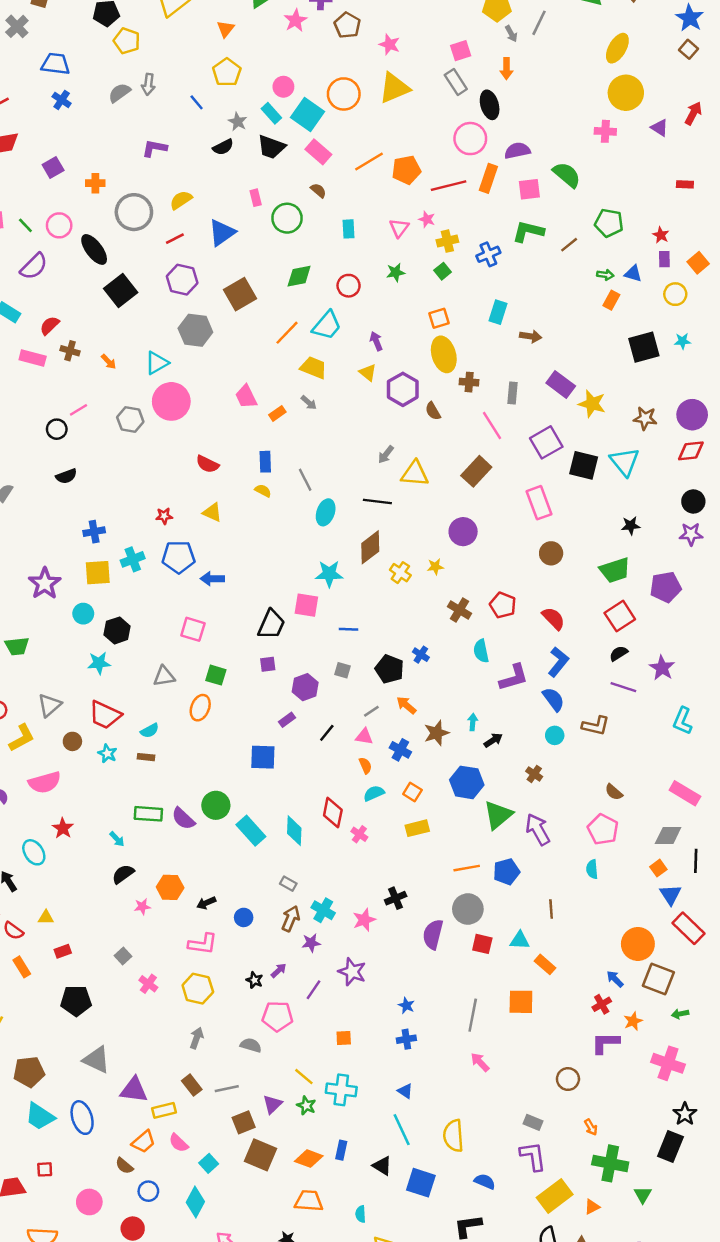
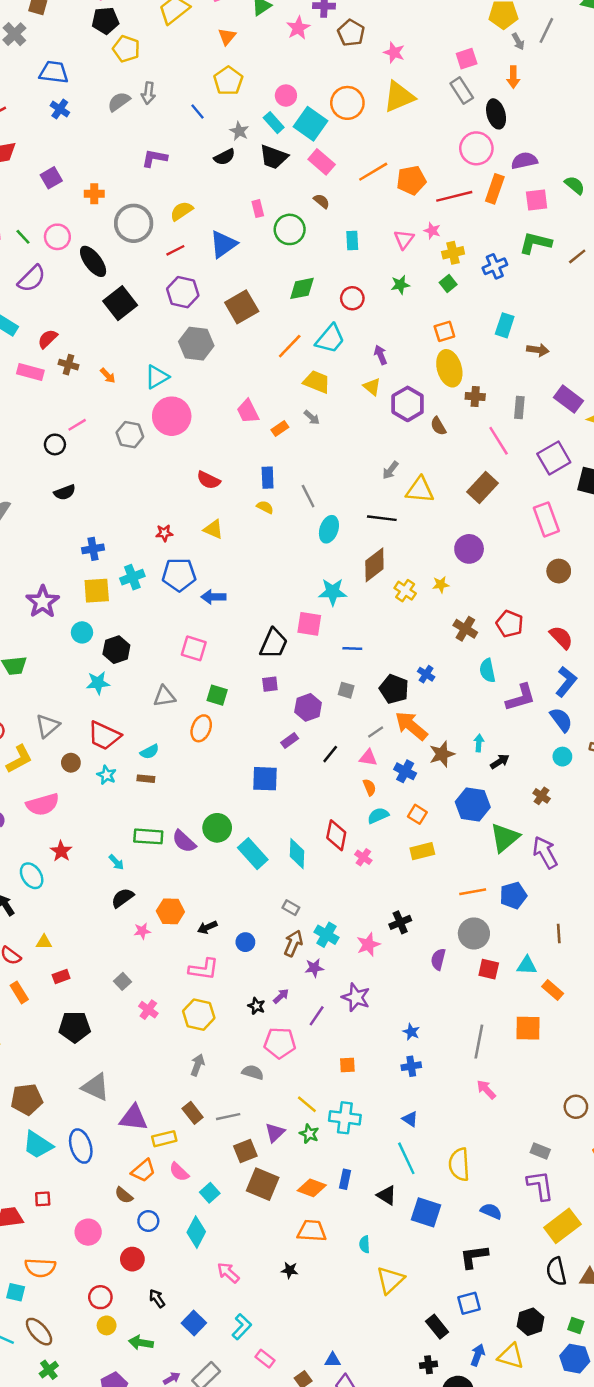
green semicircle: (567, 175) -> (575, 185), size x0.7
orange arrow: (406, 705) -> (411, 726), size x1.6
purple semicircle: (433, 934) -> (438, 959), size x0.7

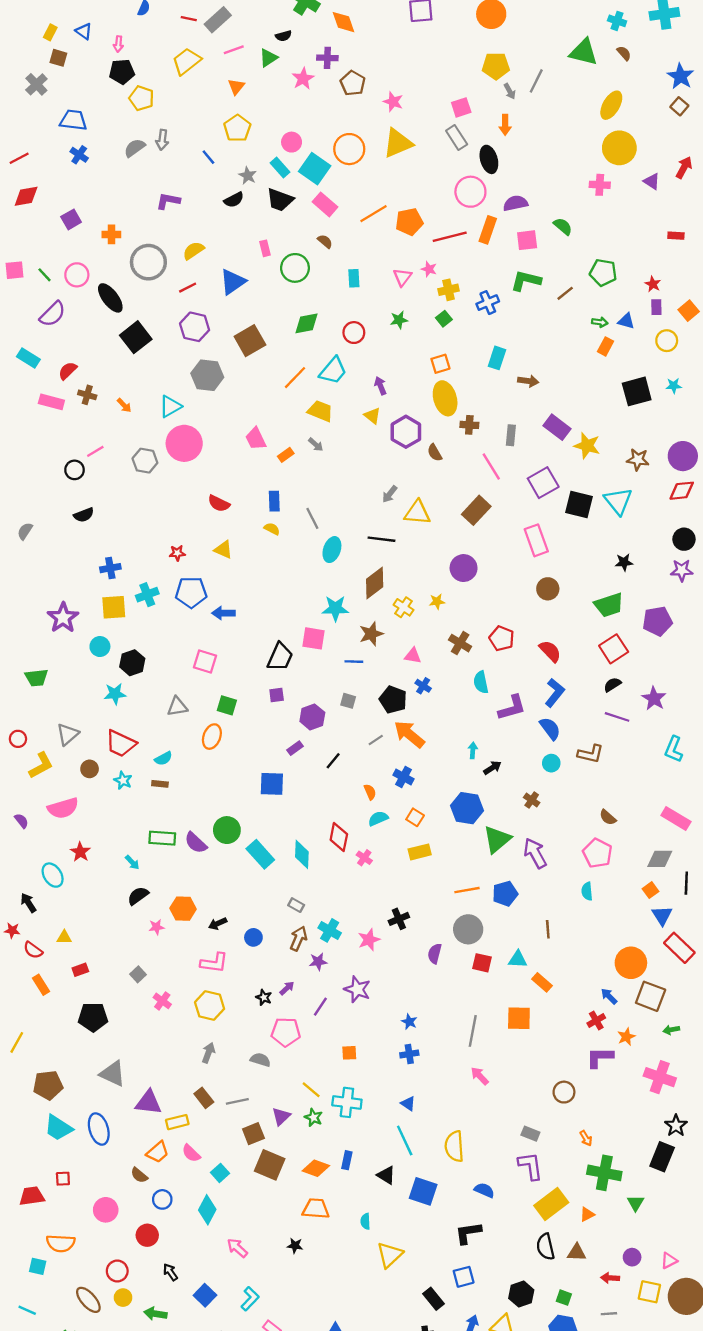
brown star: (442, 754) -> (371, 634), moved
pink triangle: (368, 758) -> (413, 656), moved
brown ellipse: (39, 1332) -> (88, 1300), moved

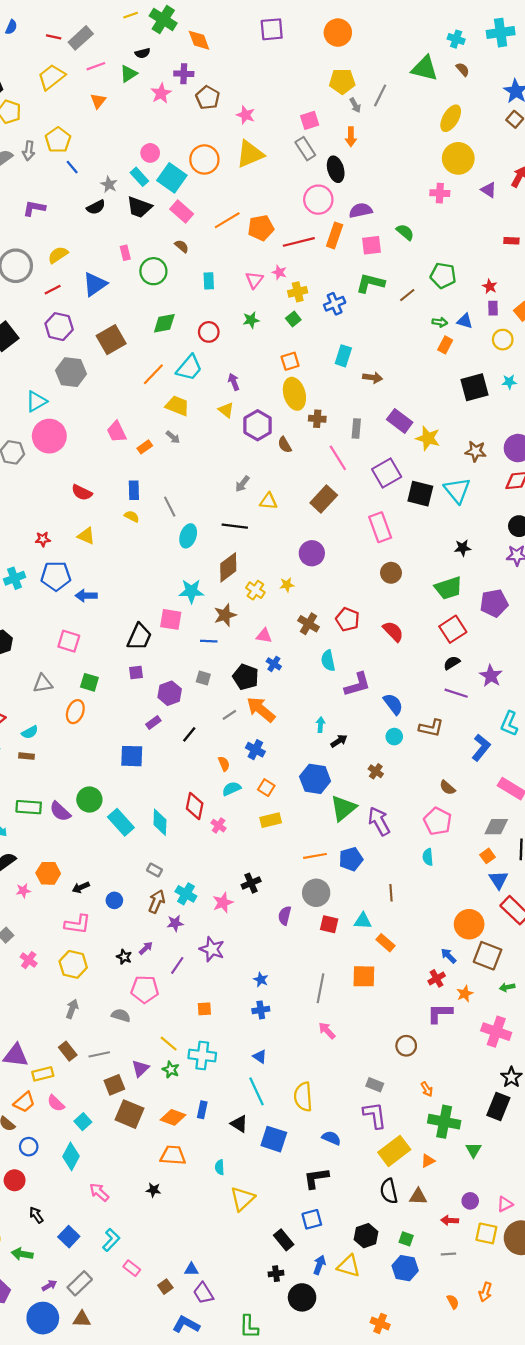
yellow pentagon: (237, 128) -> (58, 140), moved
yellow triangle: (417, 513) -> (268, 501), size x0.7
blue L-shape: (555, 693) -> (481, 747), moved

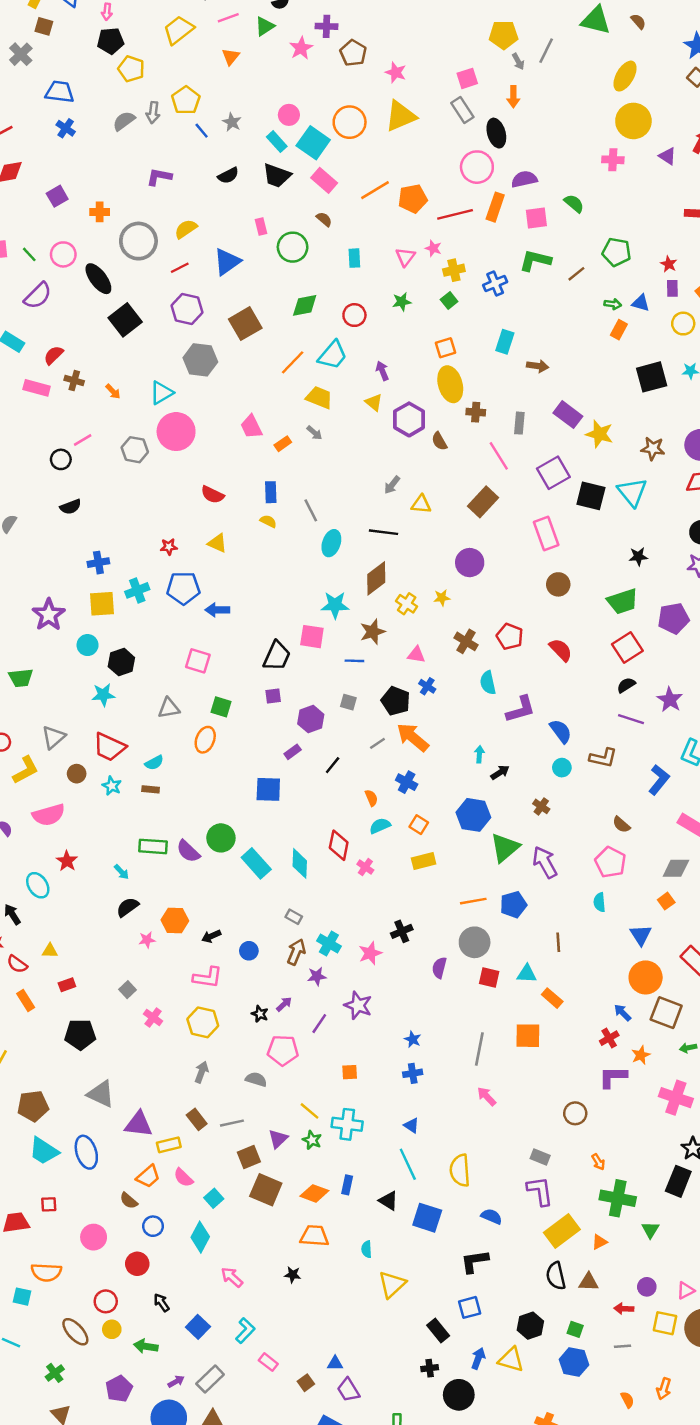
gray star: (109, 184) -> (232, 122), moved
blue triangle: (498, 880) -> (641, 935), moved

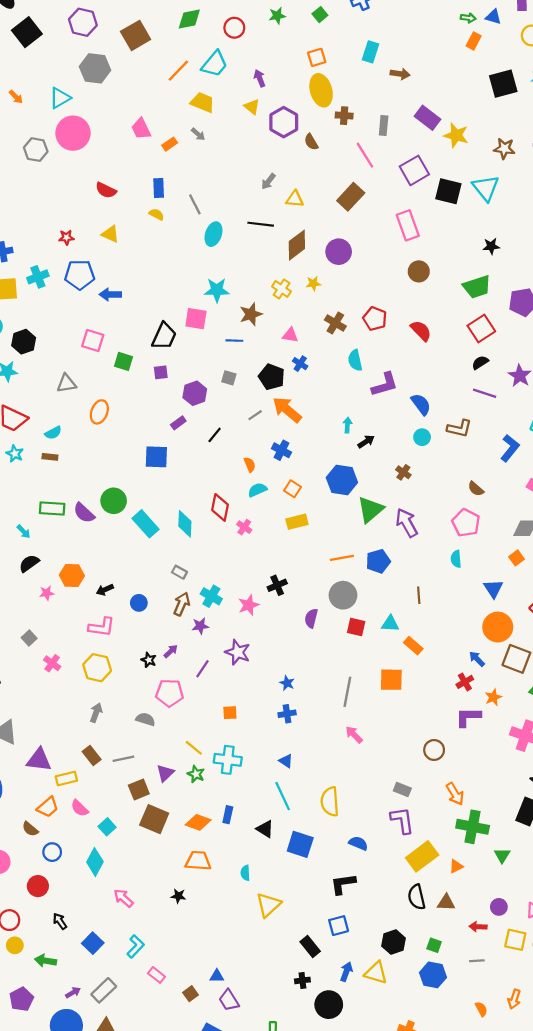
brown diamond: (376, 578) -> (297, 245), moved
green square: (221, 707) -> (123, 361), moved
orange arrow: (598, 1162) -> (455, 794), size x1.5

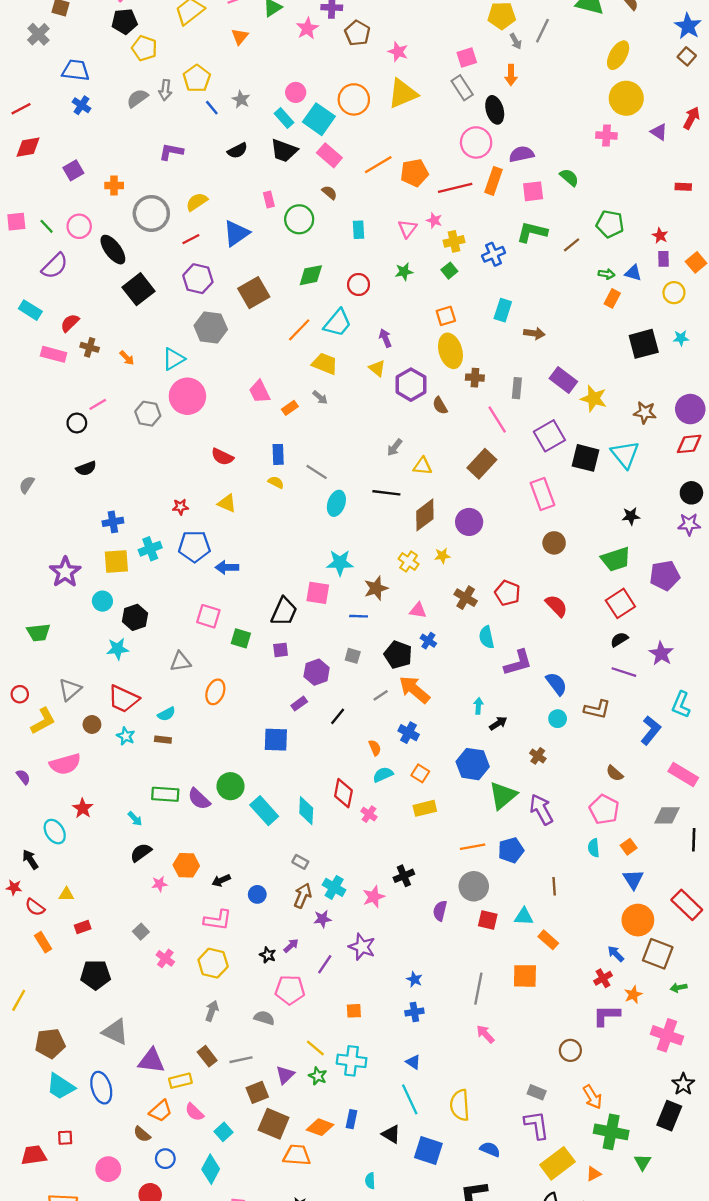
gray line: (195, 204) -> (317, 472), turned -30
orange square: (516, 558) -> (629, 847), moved
orange trapezoid: (198, 861) -> (297, 1155), moved

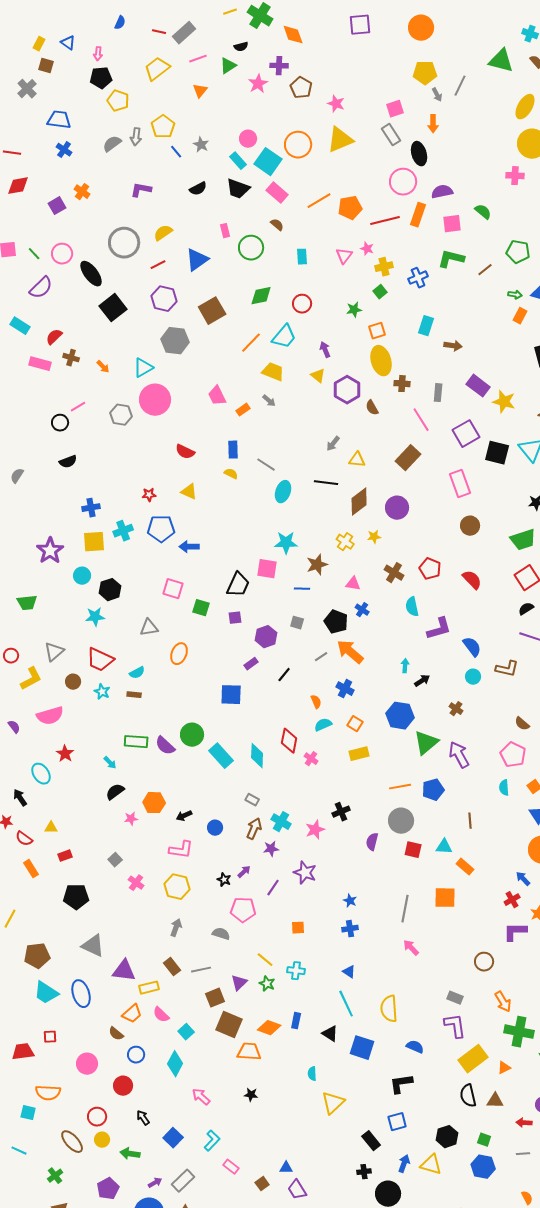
red line: (21, 109) -> (12, 153), turned 36
orange cross: (114, 186) -> (82, 192), moved, turned 35
green star: (404, 272) -> (354, 310), moved
cyan cross: (352, 1061) -> (296, 971), size x0.7

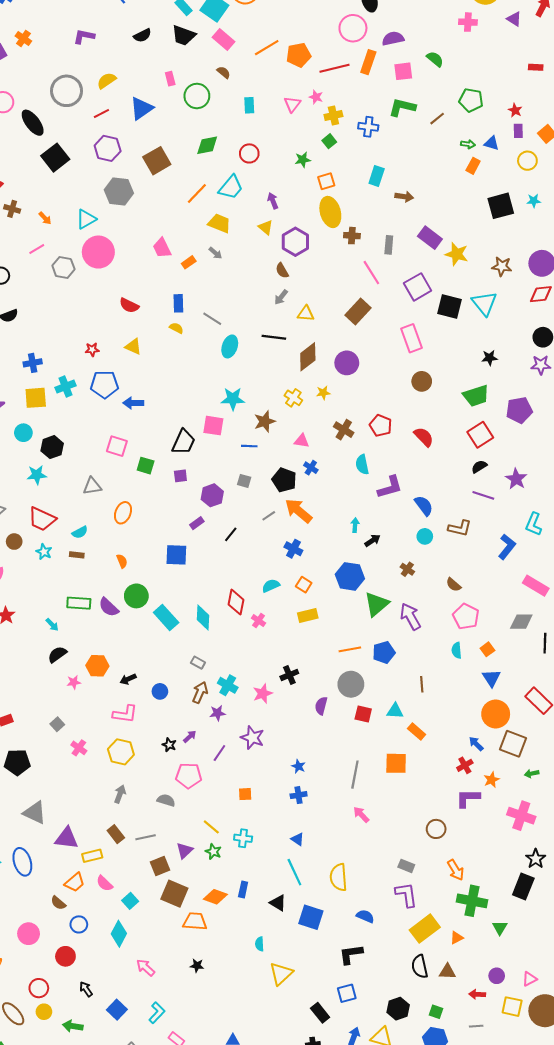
blue cross: (418, 278) -> (368, 127), turned 30
pink line: (78, 407) -> (37, 249), moved
brown semicircle: (372, 408) -> (282, 271), moved
orange semicircle: (316, 702) -> (122, 561), moved
brown semicircle: (522, 724) -> (454, 585), moved

